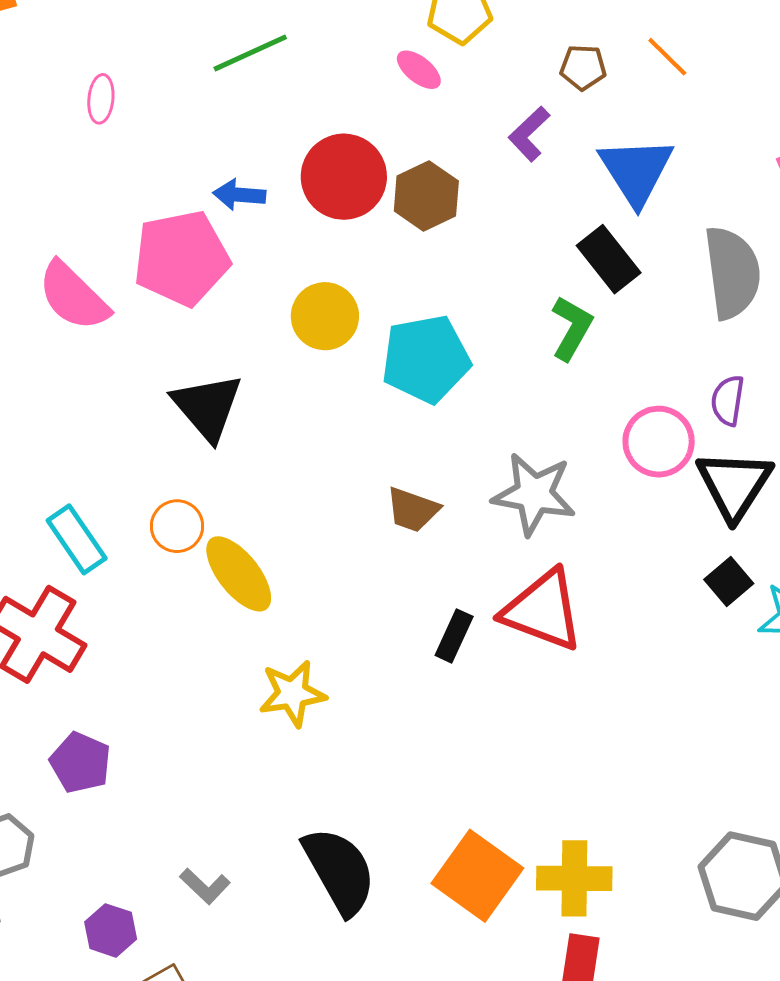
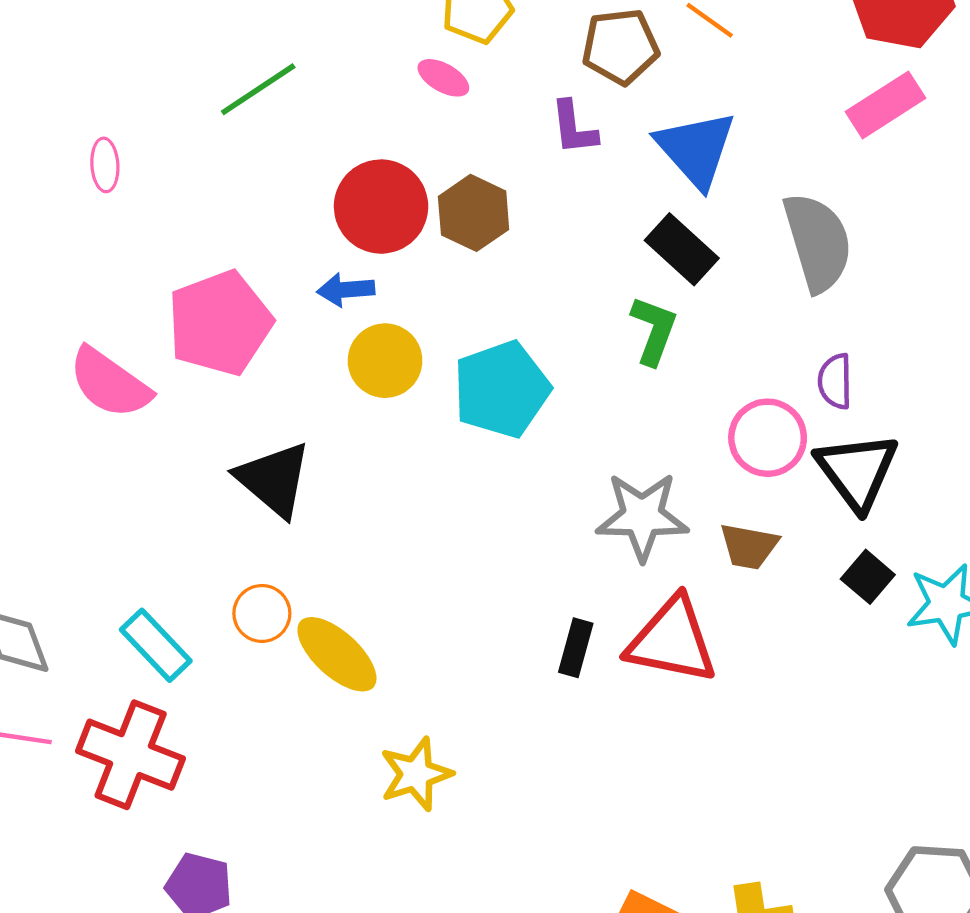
brown pentagon: (583, 67) -> (620, 46), size x1.5
purple L-shape: (529, 134) -> (574, 128), turned -44
blue arrow: (239, 195) -> (346, 290), moved
brown trapezoid: (413, 510) -> (749, 546), moved
black rectangle: (454, 636) -> (576, 648), moved

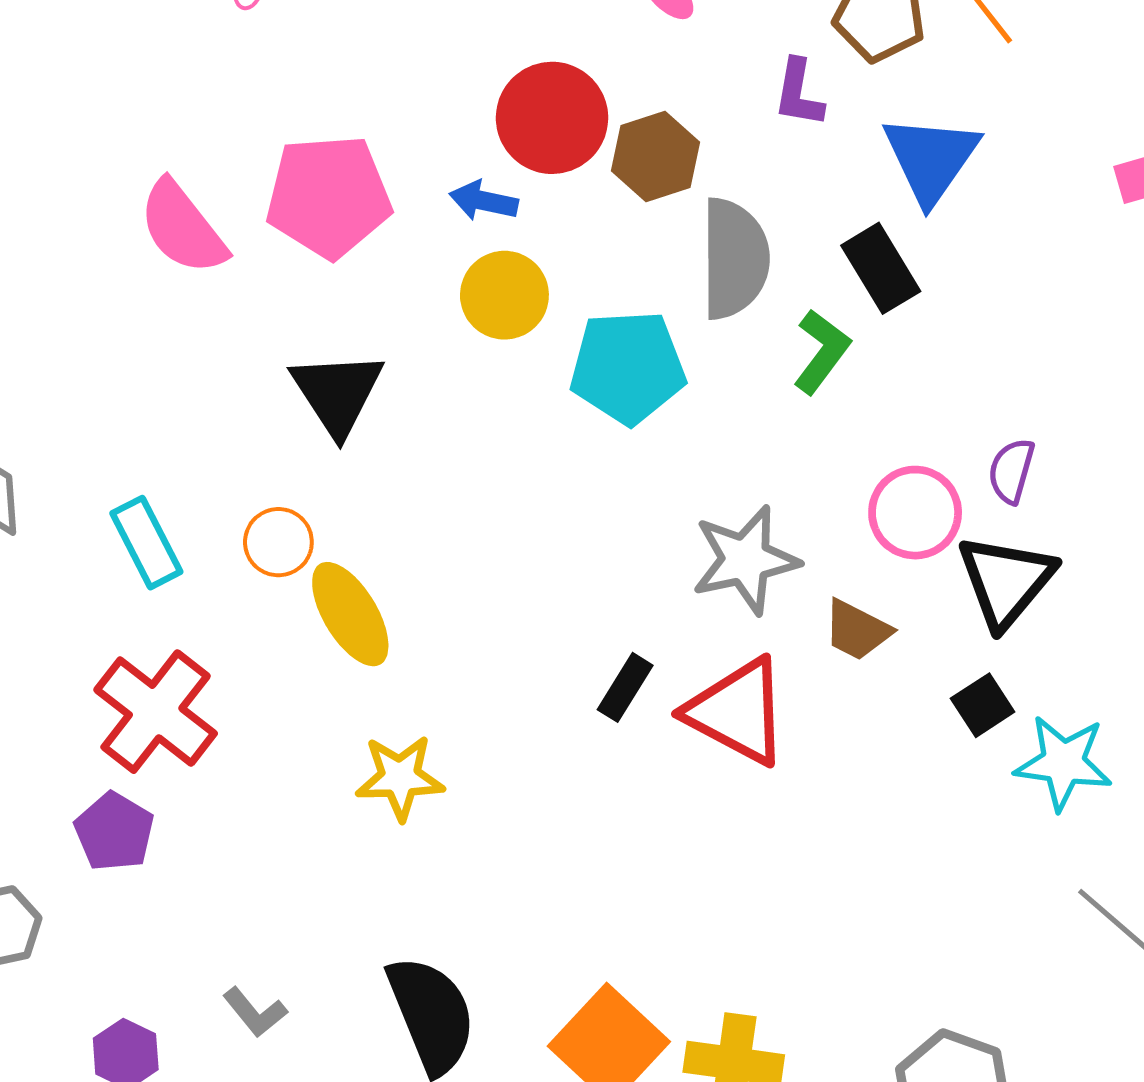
gray semicircle: (818, 242) -> (734, 259), moved
gray star: (642, 516) -> (745, 560), turned -30
red cross: (131, 755) -> (156, 712), moved

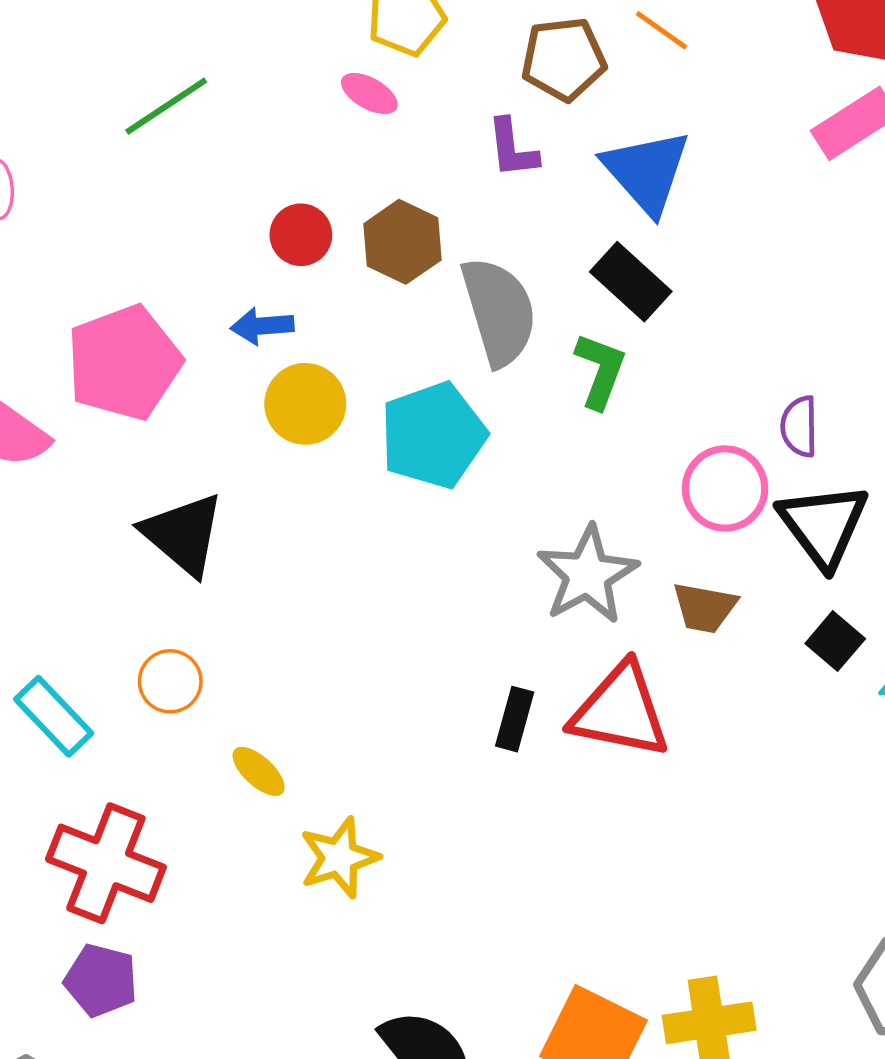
red circle: (552, 118) -> (301, 235), size x0.6
yellow ellipse: (350, 614) -> (259, 771), moved, size x0.6

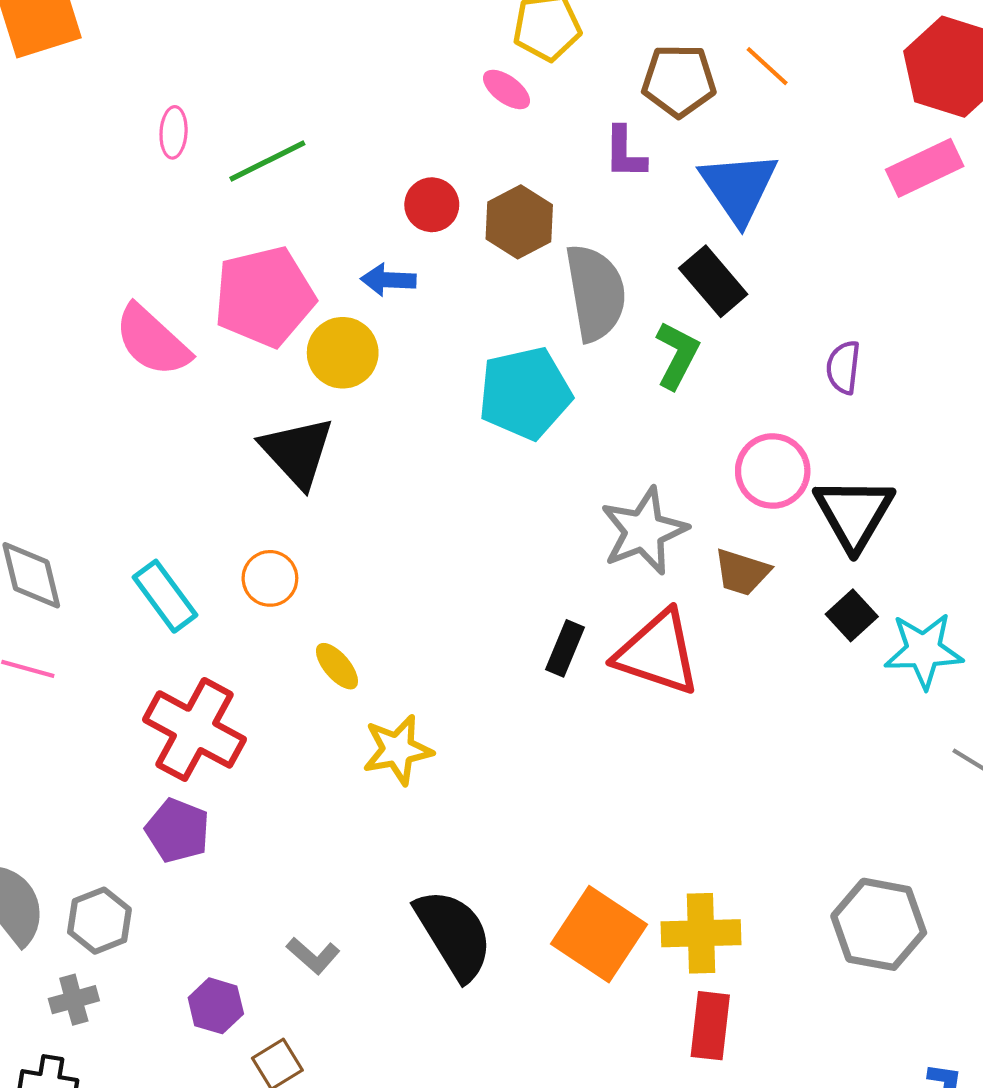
green line: (166, 106) -> (267, 161), moved
yellow circle: (305, 404) -> (343, 353), moved
purple semicircle: (799, 426) -> (843, 367), moved

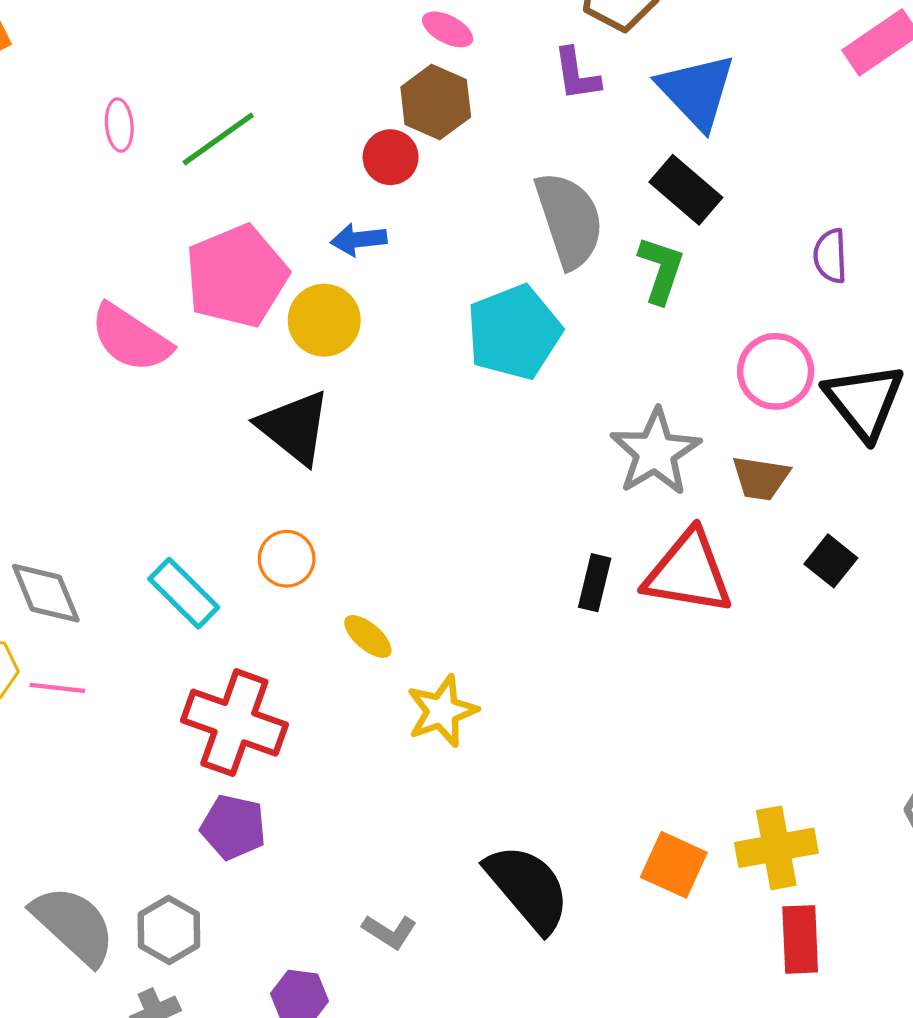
brown hexagon: (519, 222) -> (436, 102), moved
black square: (852, 615) -> (831, 561), moved
orange square: (599, 934) -> (674, 865), size x0.7

